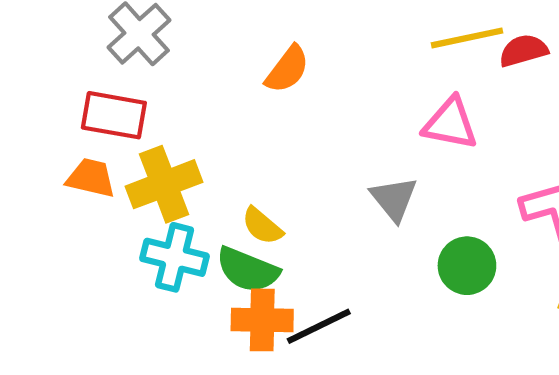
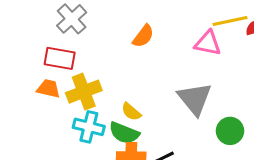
pink triangle: (450, 124) -> (208, 43), moved
gray triangle: (394, 199) -> (195, 99), size x1.5

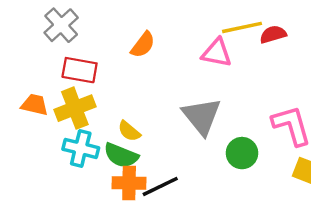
red rectangle: (60, 58) -> (80, 70), moved

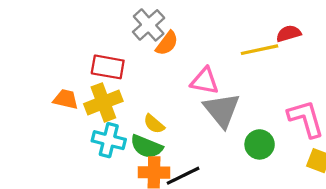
gray cross: (61, 25) -> (149, 25), moved
yellow line: (242, 27) -> (260, 50), moved
pink triangle: (217, 53) -> (205, 81), moved

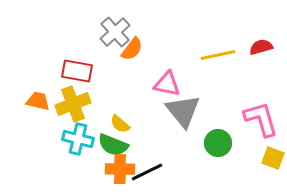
red semicircle: (289, 34) -> (261, 47), moved

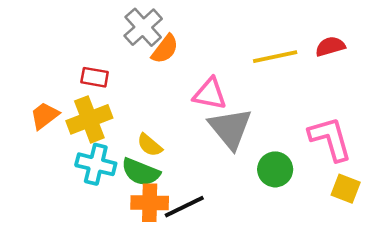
red rectangle: (77, 71) -> (95, 77), size x0.7
orange trapezoid: (38, 101) -> (45, 116), turned -50

